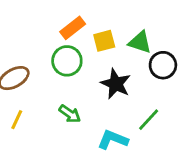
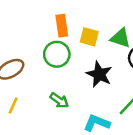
orange rectangle: (73, 28) -> (62, 26), turned -60
yellow square: (104, 41) -> (89, 37), turned 30

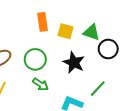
green circle: (57, 54) -> (35, 59), moved

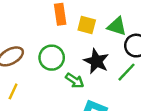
green arrow: (40, 84) -> (75, 81), moved
green line: (98, 89) -> (126, 72), moved

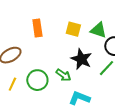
orange rectangle: (60, 14) -> (37, 28), moved
green circle: (52, 58) -> (37, 80), moved

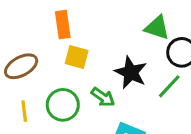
yellow square: (73, 29) -> (77, 57), moved
yellow line: (12, 84) -> (24, 111), turned -32

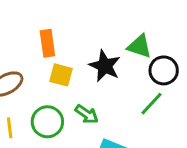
black star: (131, 72) -> (105, 66), moved

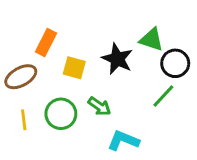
orange rectangle: (47, 43) -> (46, 43), moved, turned 35

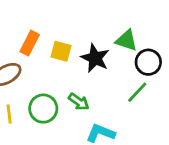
yellow square: (74, 68) -> (61, 51), moved

